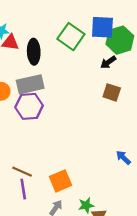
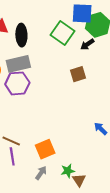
green square: (71, 37) -> (63, 33), moved
brown square: (112, 92) -> (78, 74), moved, turned -35

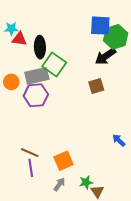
green square: (63, 33) -> (54, 65), moved
black arrow: (87, 44) -> (105, 56), size x1.5

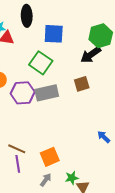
blue square: (100, 26) -> (54, 34), moved
black ellipse: (40, 47) -> (27, 16), moved
gray rectangle: (37, 76) -> (47, 93), moved

